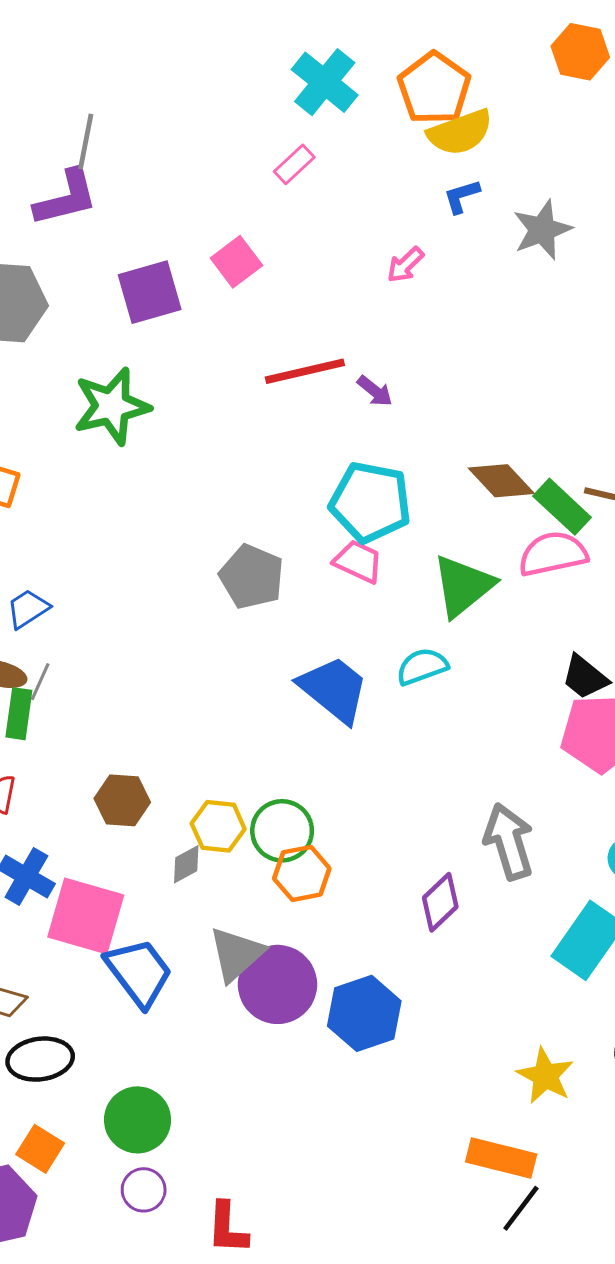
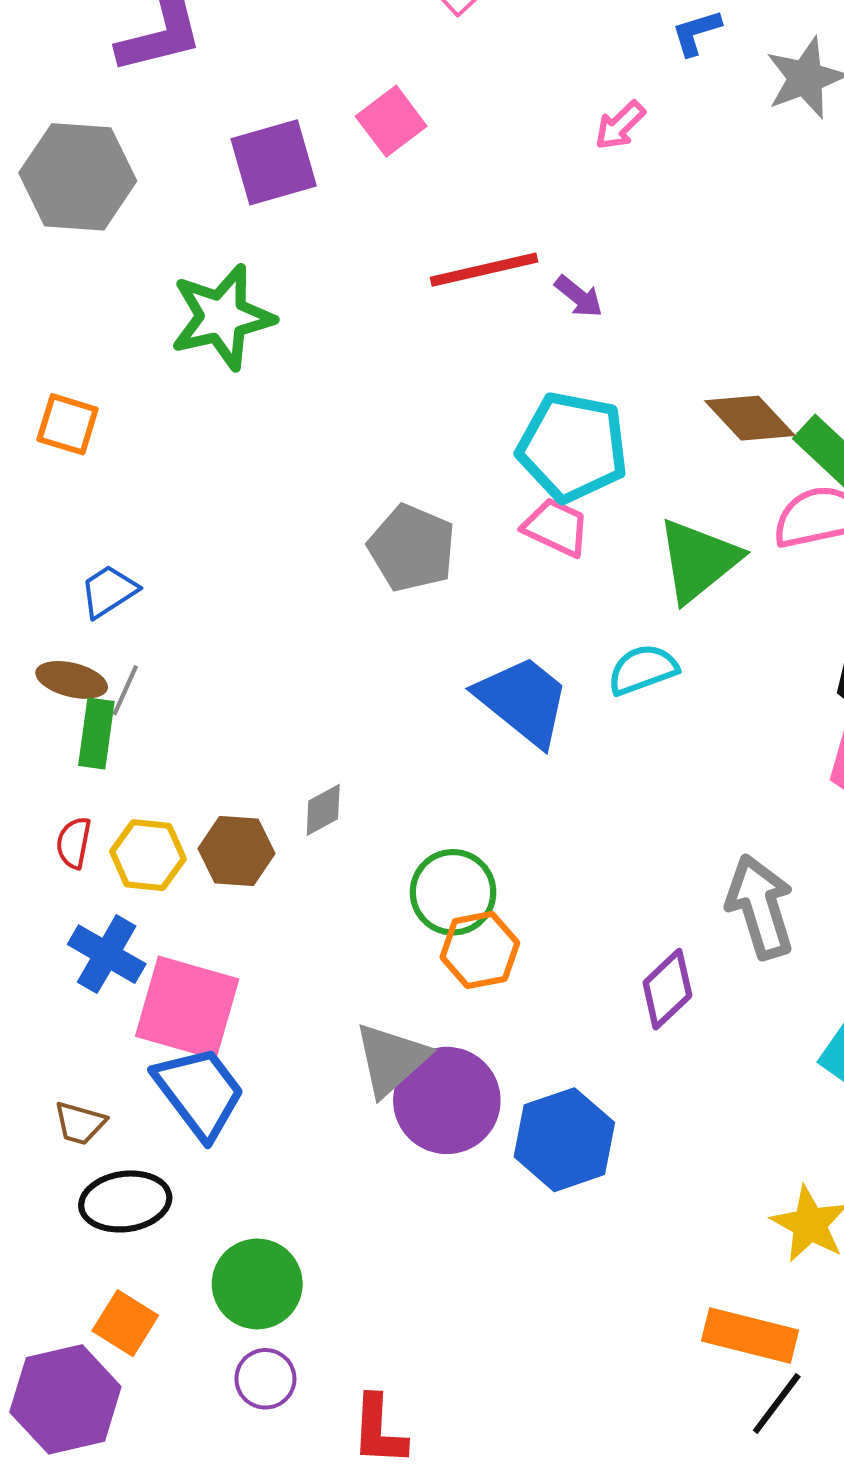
yellow hexagon: (218, 826) -> (148, 855), moved
gray diamond: (186, 864) -> (323, 810), moved
blue trapezoid: (139, 972) -> (199, 1092), moved

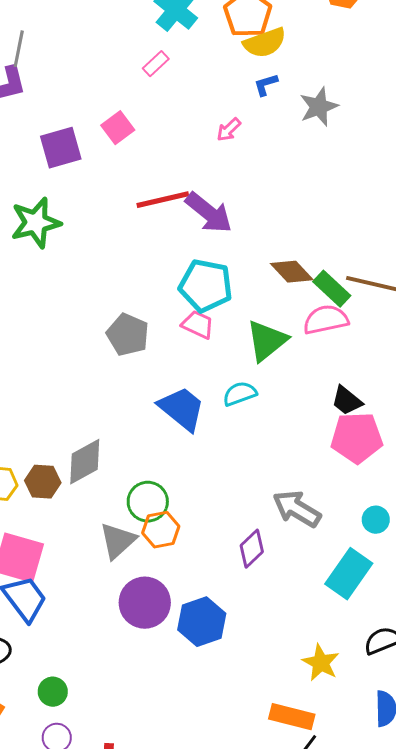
purple arrow: (579, 296) -> (209, 213), size x2.0
gray diamond: (323, 810) -> (85, 462), size x1.8
gray arrow: (760, 907) -> (297, 509), turned -42
gray triangle: (391, 1059) -> (118, 541), moved
green circle: (257, 1284) -> (53, 692), size x0.7

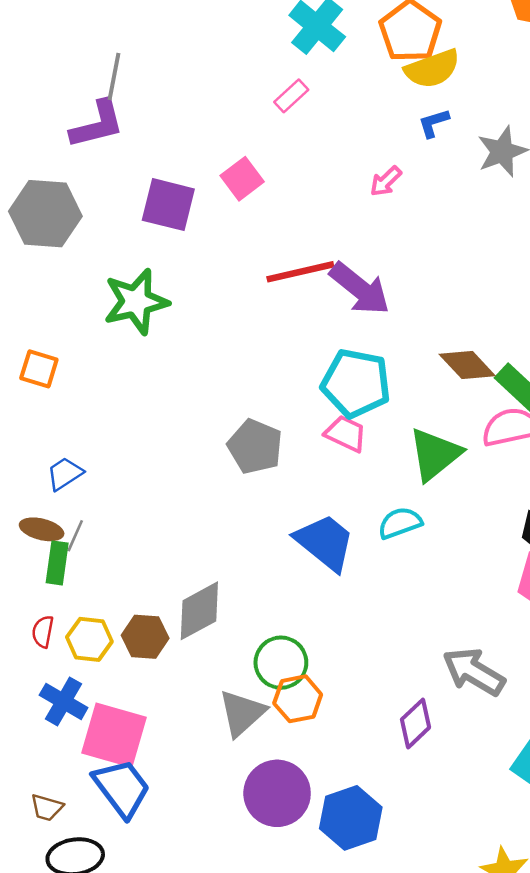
purple square: (61, 148) -> (168, 205), turned 30

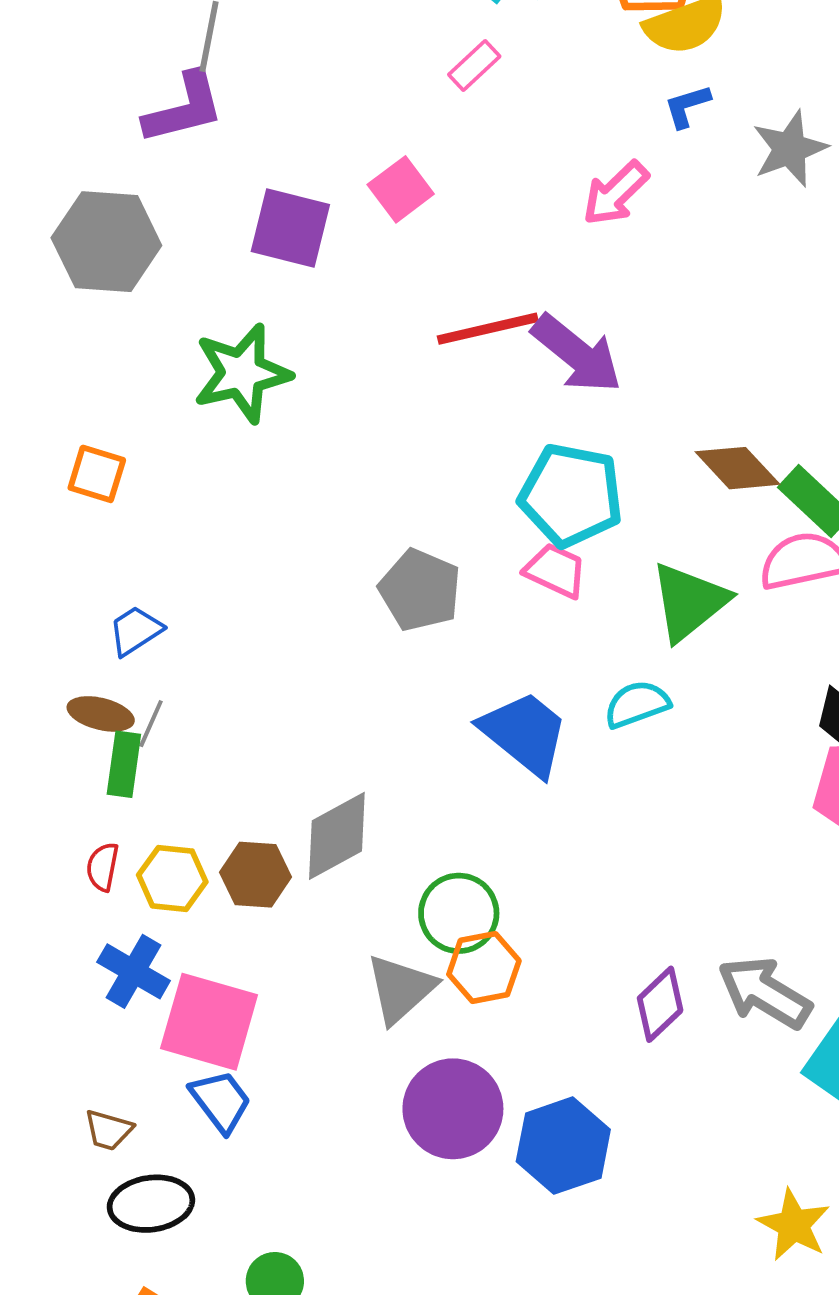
pink arrow: (386, 181) -> (616, 193), size x1.4
gray arrow: (474, 672) -> (765, 993), moved
blue trapezoid: (122, 788) -> (221, 1101), size x0.7

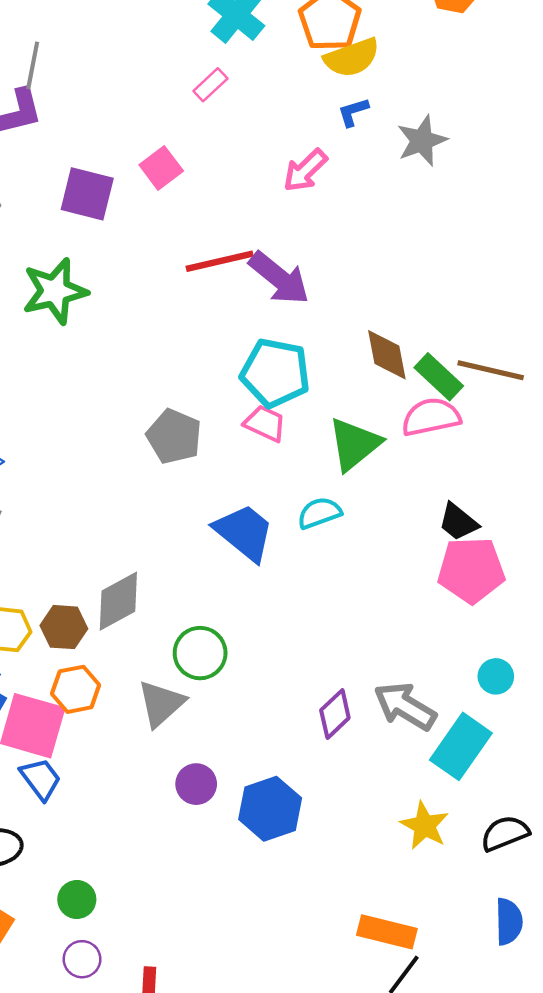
brown diamond: (737, 468) -> (387, 355), turned 32
orange hexagon: (484, 967) -> (76, 689), moved
purple circle: (453, 1109) -> (196, 784), size x0.6
yellow star: (794, 1225) -> (424, 826), moved

